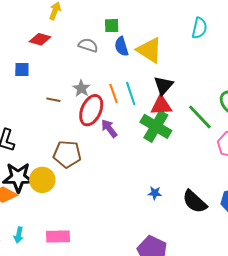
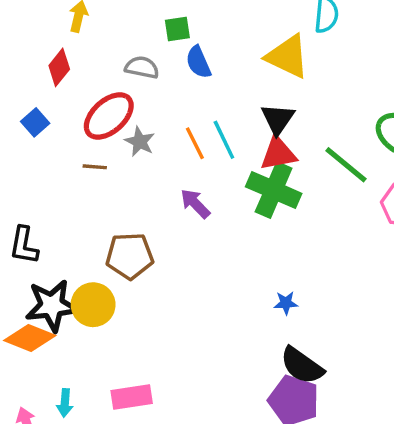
red diamond: (40, 39) -> (59, 67), turned -60
yellow triangle: (150, 50) -> (288, 57), moved
blue square: (22, 69) -> (35, 122), turned -35
red ellipse: (91, 110) -> (109, 116), moved, turned 32
black semicircle: (195, 202) -> (302, 366), moved

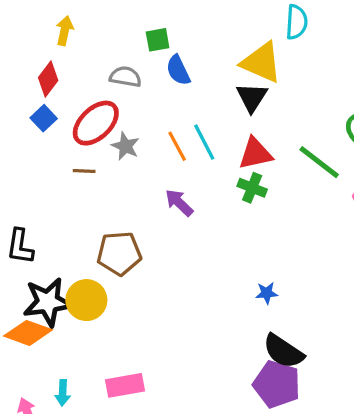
black triangle: (278, 119) -> (252, 97), moved
blue square: (35, 122) -> (44, 118), moved
green cross: (274, 190) -> (252, 188), size x0.6

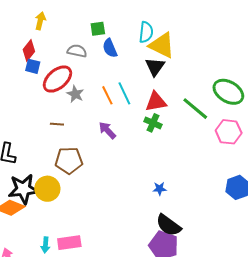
cyan semicircle: (296, 22) -> (146, 32), moved
blue square: (44, 118) -> (33, 66), moved, turned -35
brown line: (84, 171) -> (57, 124), moved
cyan arrow: (63, 393) -> (45, 245), moved

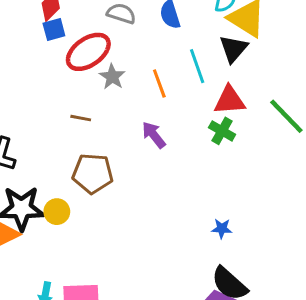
blue square: (33, 66) -> (54, 29), turned -35
cyan line: (124, 93) -> (197, 66), moved
yellow circle: (47, 189) -> (57, 212), size x0.7

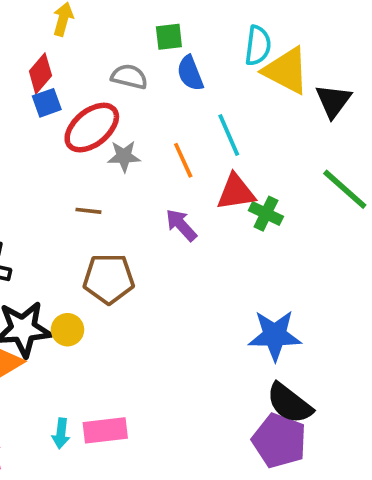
black triangle: (233, 49) -> (333, 101), moved
gray star: (112, 77) -> (124, 156), turned -30
red triangle: (229, 100) -> (236, 192), moved
blue star: (222, 229) -> (275, 335), size x2.0

